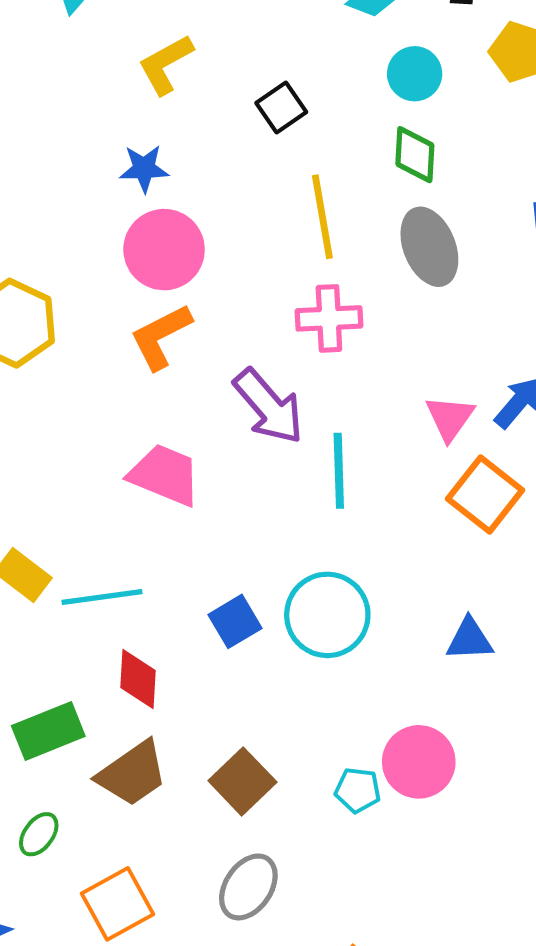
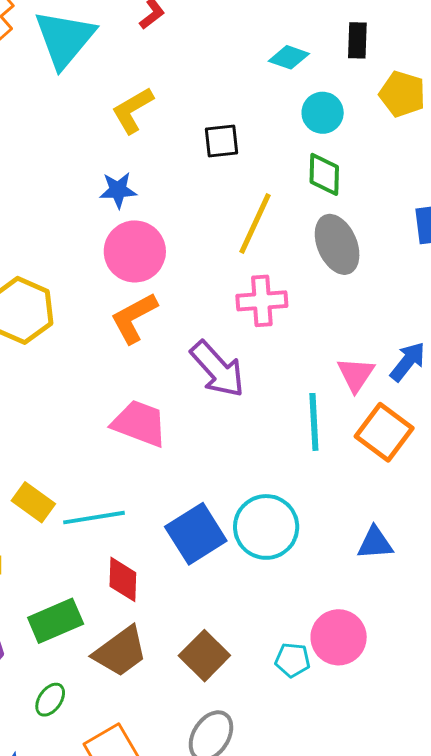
black square: (281, 108) -> (221, 141), turned 30
yellow line: (322, 217) -> (255, 224), turned 36
cyan line: (339, 471) -> (314, 422), moved
blue square: (235, 621) -> (196, 534), size x1.5

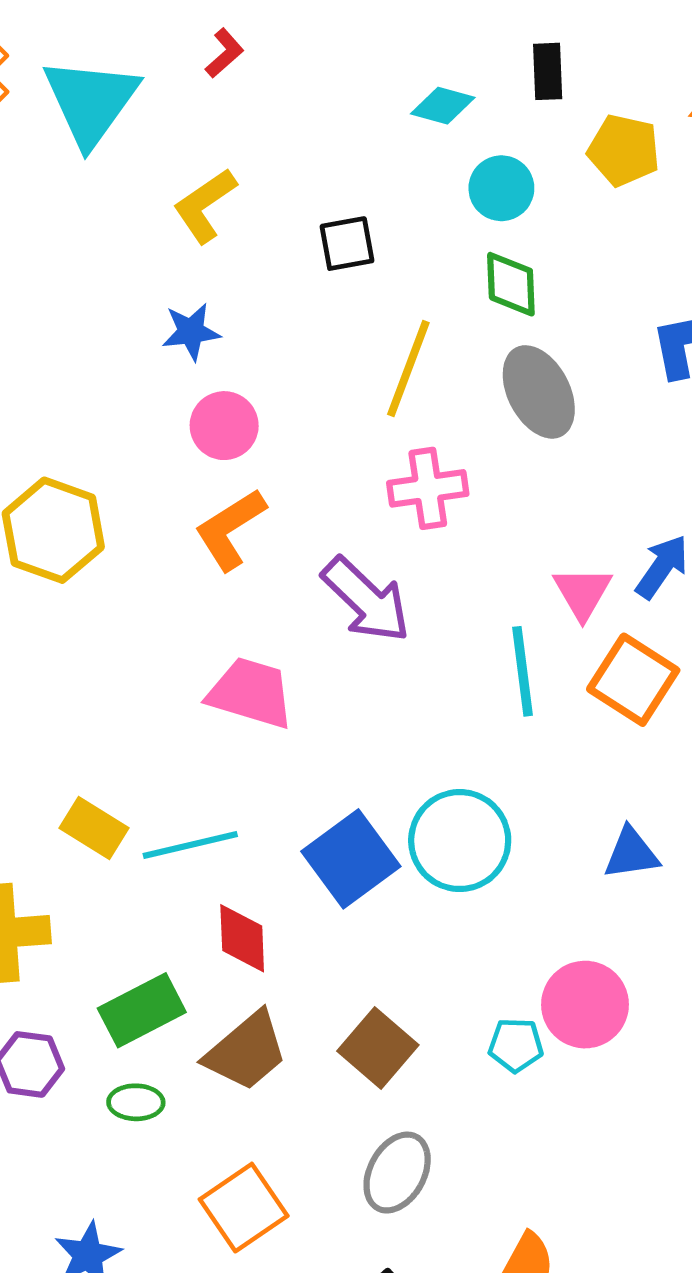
pink circle: (135, 251) -> (224, 426), size x0.7
green ellipse: (50, 700) -> (136, 1102), moved, turned 60

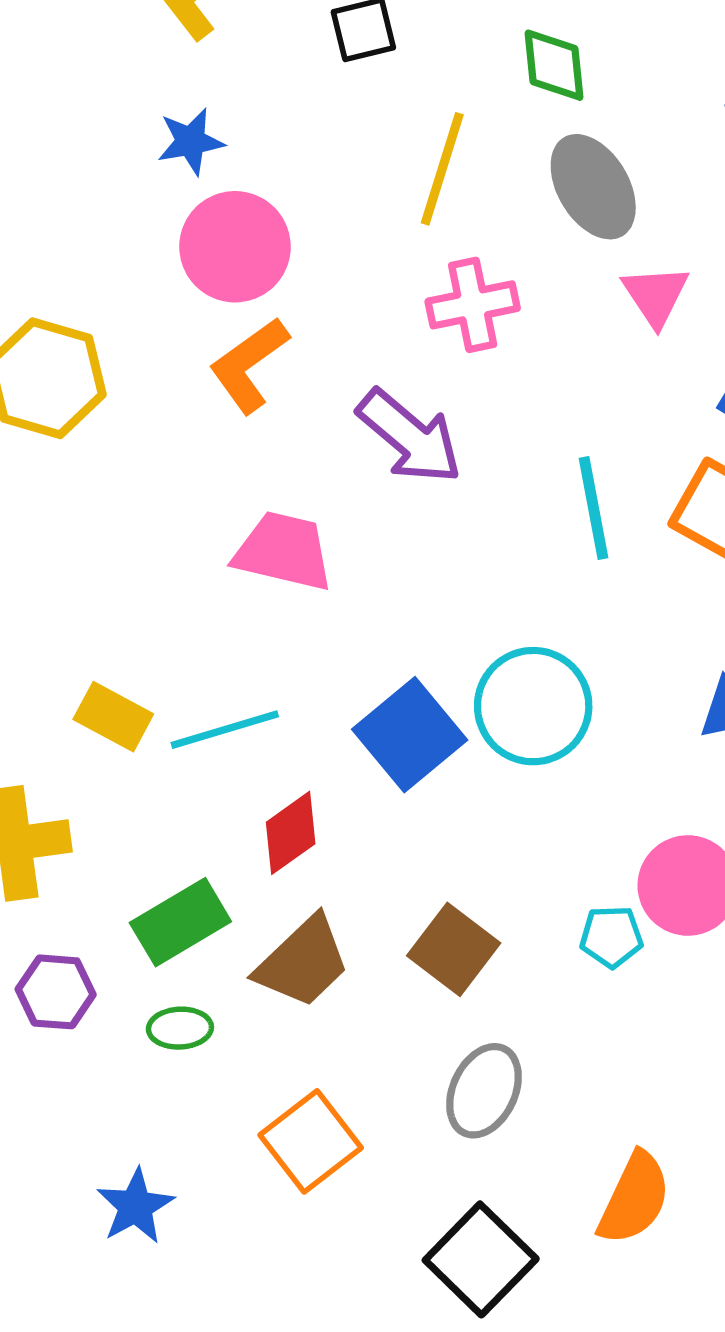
pink circle: (224, 426) -> (235, 247), size x1.4
pink triangle: (583, 593) -> (656, 295), moved
red diamond: (242, 938) -> (291, 833), turned 60

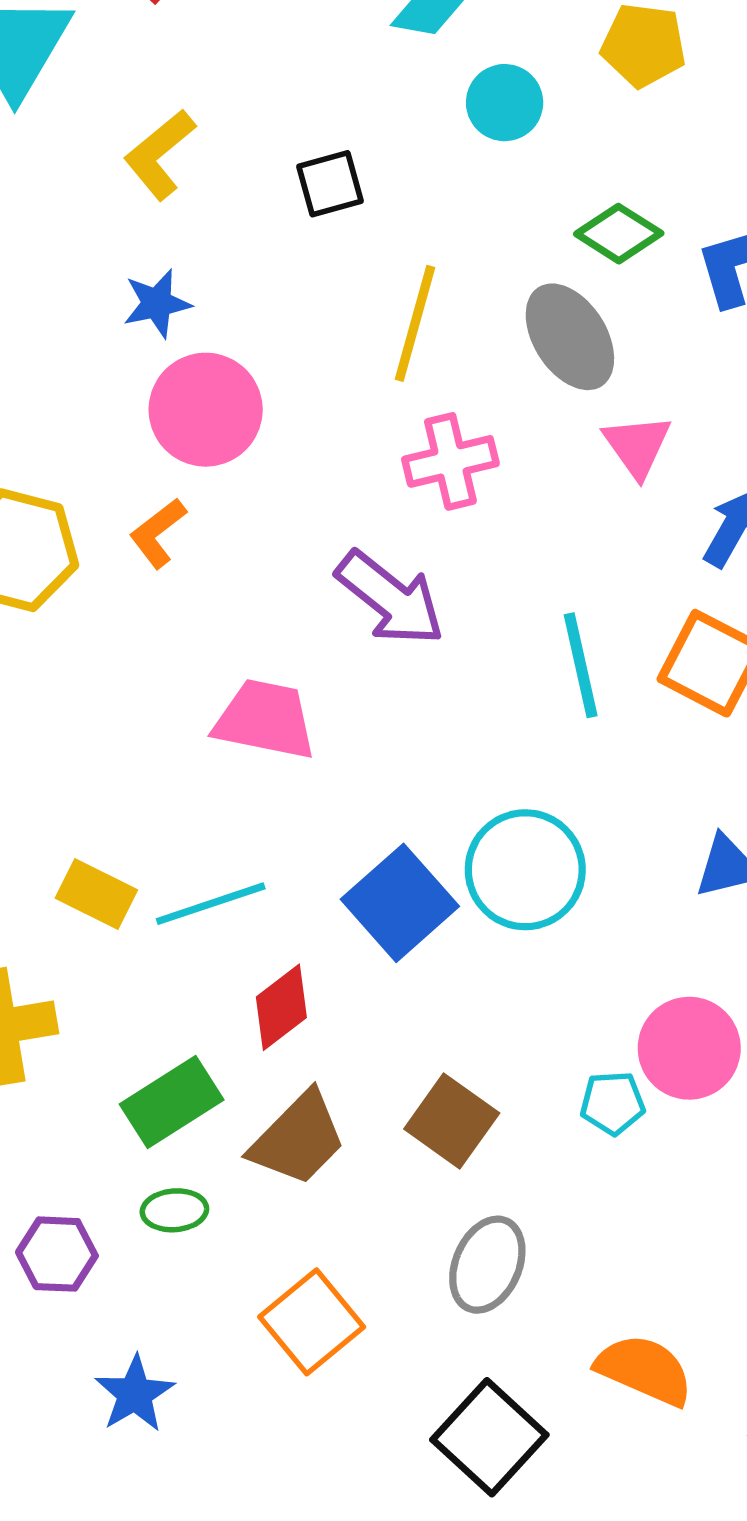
green diamond: (554, 65) -> (619, 234), moved, turned -50
orange L-shape: (249, 365) -> (158, 533), moved, size x0.7
purple hexagon: (56, 992) -> (57, 1254), moved
orange semicircle: (634, 1198) -> (644, 1370), turned -90

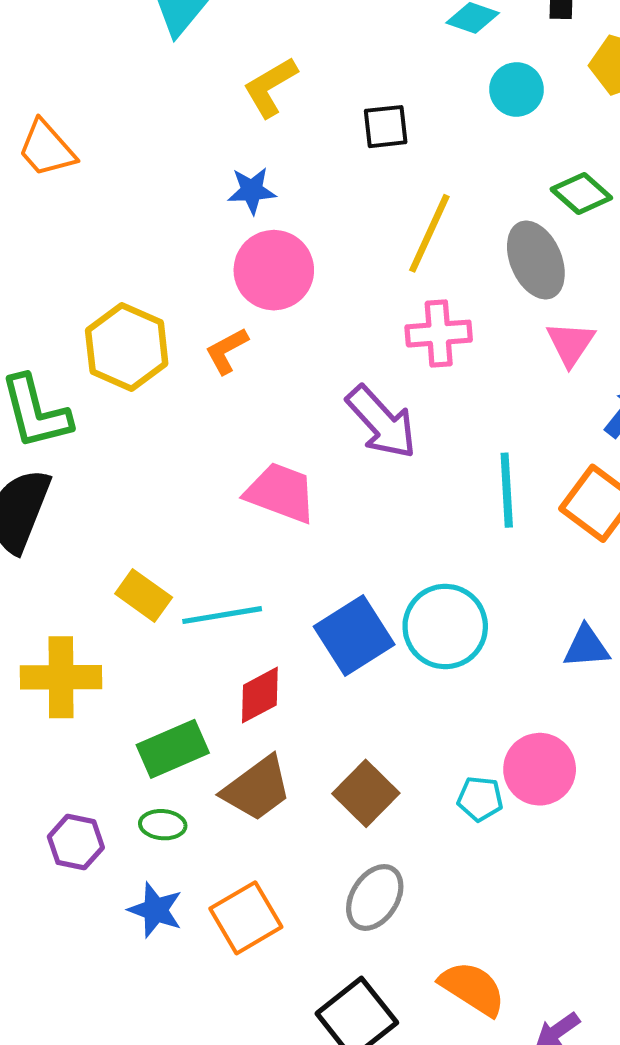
blue star: (135, 1394) -> (155, 910), moved, turned -30

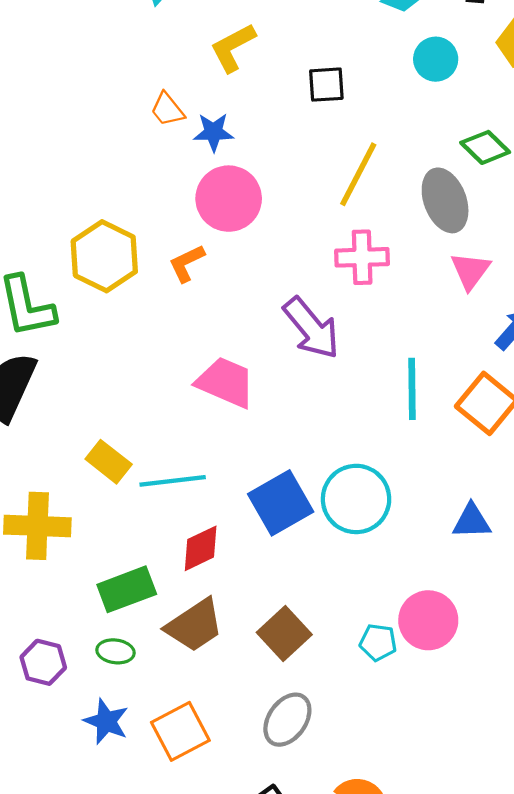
orange trapezoid: (47, 149) -> (167, 109), moved, size x0.7

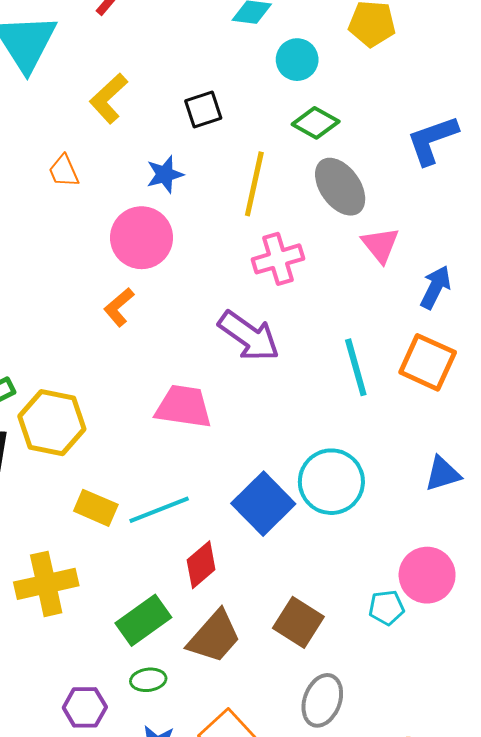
orange trapezoid: (167, 109) -> (64, 171), turned 30
blue star: (213, 132) -> (165, 174), moved
green diamond: (485, 147) -> (316, 123), moved
yellow hexagon: (104, 256) -> (52, 423), moved

